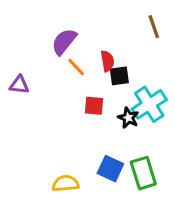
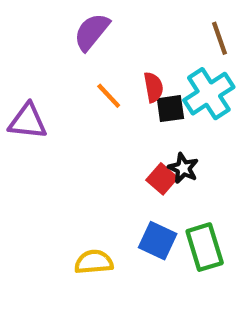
purple semicircle: (64, 42) -> (92, 32), moved
purple triangle: (19, 85) -> (28, 121), size x1.4
cyan cross: (149, 104) -> (209, 94), moved
red square: (94, 106) -> (162, 179), moved, turned 36

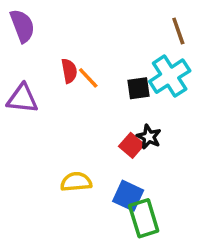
purple semicircle: (92, 32) -> (22, 26), moved, turned 120
red semicircle: (153, 87) -> (69, 71), moved
green rectangle: (205, 247) -> (144, 218), moved
yellow semicircle: (94, 262) -> (76, 182), moved

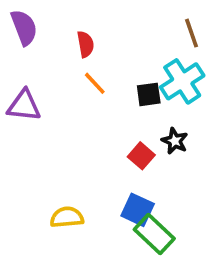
red semicircle: (69, 71) -> (85, 44), moved
black star: (149, 137) -> (175, 141), moved
yellow semicircle: (76, 182) -> (67, 217), moved
green rectangle: (144, 218) -> (154, 234), turned -30

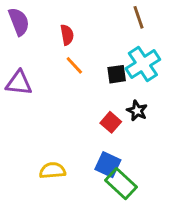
brown line: (192, 33) -> (139, 17), moved

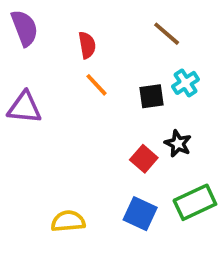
brown line: (139, 17) -> (167, 34), moved, turned -30
cyan cross: (143, 64) -> (186, 83), size x0.6
green rectangle: (121, 184) -> (195, 202), moved, turned -68

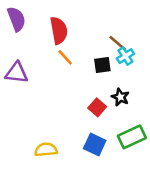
brown line: (167, 34) -> (118, 43), moved
red semicircle: (87, 45) -> (59, 30), size x1.5

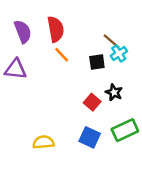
purple semicircle: (16, 19) -> (23, 32), moved

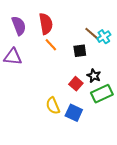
cyan cross: (119, 53) -> (104, 37), moved
green rectangle: (125, 130) -> (102, 94), moved
yellow semicircle: (43, 142) -> (53, 106), moved, turned -108

